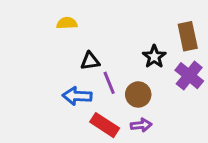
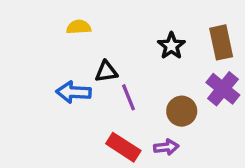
black star: (154, 57) -> (171, 46), moved
brown circle: (138, 94) -> (182, 111), moved
blue arrow: (77, 96) -> (74, 92), moved

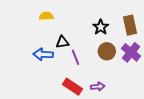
brown circle: (182, 111) -> (107, 51), moved

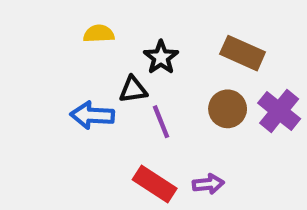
brown rectangle: (130, 25) -> (243, 53), moved, turned -54
black star: (101, 27) -> (161, 57), moved

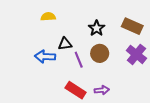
brown rectangle: (243, 53) -> (132, 26), moved
black star: (161, 57) -> (97, 28), moved
brown circle: (228, 109) -> (100, 53), moved

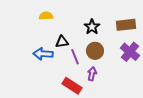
brown rectangle: (132, 26) -> (126, 25), turned -30
purple arrow: (102, 90) -> (92, 74), moved, turned -72

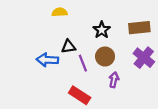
yellow semicircle: (46, 16) -> (60, 12), moved
purple arrow: (92, 74) -> (114, 80), moved

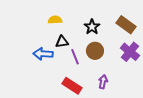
yellow semicircle: (60, 12) -> (55, 20), moved
brown rectangle: (139, 28) -> (126, 25), turned 42
purple arrow: (114, 80) -> (103, 82), moved

